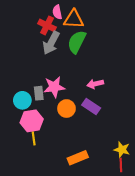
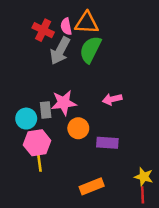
pink semicircle: (57, 12) -> (66, 26), moved
red cross: (47, 25) -> (43, 30), moved
purple rectangle: (91, 106) -> (107, 143), moved, turned -30

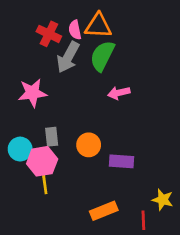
pink arrow: (112, 99) -> (119, 93), moved
pink star: (64, 103) -> (32, 93), moved
gray rectangle: (46, 110) -> (52, 137), moved
cyan circle: (26, 119) -> (20, 149), moved
red line: (143, 195) -> (143, 220), moved

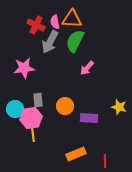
pink arrow: (119, 93) -> (87, 68), turned -35
yellow star: (163, 200) -> (119, 107), moved

